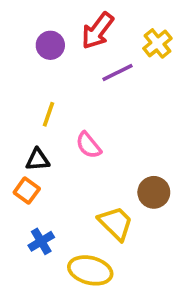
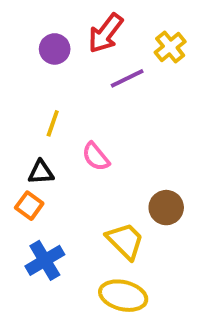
blue cross: (41, 241) -> (45, 260), size x1.4
yellow ellipse: (90, 270) -> (123, 296), moved

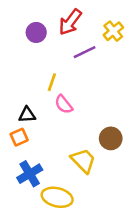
yellow line: (53, 123) -> (52, 82), moved
orange square: (29, 206) -> (19, 137), turned 30
yellow ellipse: (123, 296) -> (57, 197), moved

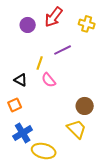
yellow cross: (113, 31) -> (87, 24), turned -35
purple line: (85, 52) -> (63, 50), moved
black triangle: (27, 115) -> (21, 80), moved, turned 32
yellow trapezoid: (83, 161) -> (77, 129), moved

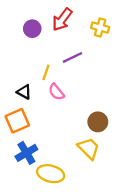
orange square: (15, 105) -> (17, 121), size x1.5

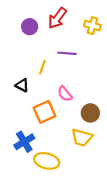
purple line: (72, 57) -> (67, 53), turned 30
pink semicircle: (56, 92) -> (65, 94), moved
orange square: (17, 121) -> (45, 112), moved
yellow trapezoid: (89, 148) -> (82, 137), turned 150

